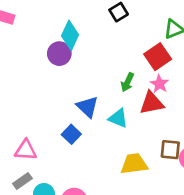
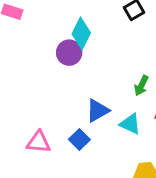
blue triangle: (87, 107) -> (98, 111), turned 45
pink triangle: (26, 150) -> (39, 142), moved

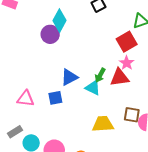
green arrow: (141, 86) -> (100, 75), moved
blue square: (79, 140) -> (55, 98), turned 32

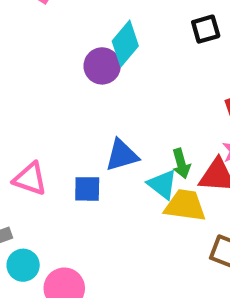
green arrow: (100, 75) -> (181, 164), turned -56
yellow trapezoid: (103, 124) -> (185, 205), moved

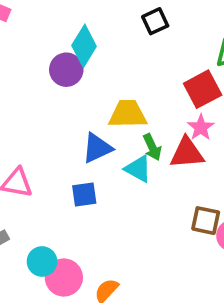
blue square: (87, 189) -> (84, 194), moved
yellow trapezoid: (185, 205) -> (128, 114), moved
cyan circle: (23, 265) -> (42, 261), moved

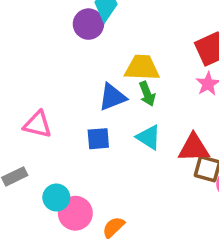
green arrow: (152, 147) -> (147, 94), moved
red triangle: (187, 153) -> (194, 148), moved
cyan triangle: (138, 169) -> (149, 137), moved

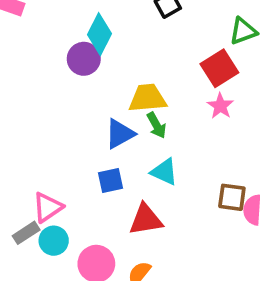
pink triangle: (38, 124) -> (48, 207), moved, turned -40
red triangle: (194, 148) -> (146, 220), moved
cyan circle: (56, 197) -> (54, 241), moved

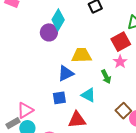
green arrow: (157, 125) -> (106, 77), moved
brown square: (232, 197) -> (123, 111), turned 35

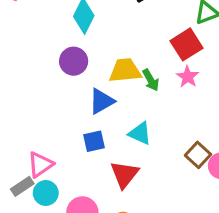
purple circle: (49, 32) -> (74, 61), moved
green arrow: (106, 77) -> (151, 80), moved
red triangle: (77, 120) -> (124, 174), turned -42

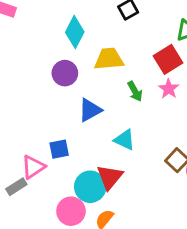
yellow trapezoid: (125, 71) -> (109, 59), moved
blue square: (94, 141) -> (59, 149), moved
cyan circle: (46, 193) -> (90, 187), moved, size x1.4

